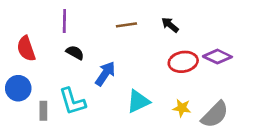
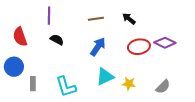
blue arrow: (105, 74) -> (98, 47), moved
cyan L-shape: (72, 101) -> (66, 87), moved
yellow star: (182, 108) -> (129, 84), moved
gray semicircle: (215, 115) -> (163, 87), size x0.7

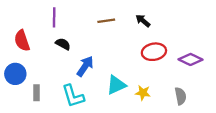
purple diamond: (165, 43) -> (191, 59), moved
blue arrow: (98, 47) -> (85, 66), moved
gray semicircle: (163, 87) -> (181, 96), turned -56

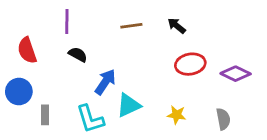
cyan triangle: (116, 85) -> (129, 105), moved

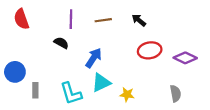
purple line: (67, 22) -> (71, 19), moved
red semicircle: (27, 50) -> (21, 19), moved
blue arrow: (105, 82) -> (94, 58), moved
yellow star: (177, 115) -> (127, 95), moved

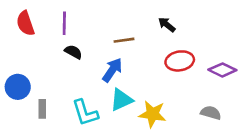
purple line: (71, 19) -> (64, 23), moved
brown line: (103, 20) -> (124, 40), moved
gray semicircle: (175, 93) -> (211, 113), turned -63
yellow star: (127, 95) -> (152, 114), size x1.5

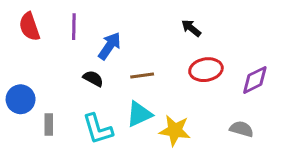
brown line: (124, 40) -> (142, 76), moved
black semicircle: (73, 52) -> (93, 79), moved
blue arrow: (112, 70) -> (110, 46), moved
purple diamond: (222, 70) -> (255, 80), turned -52

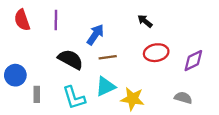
blue arrow: (110, 46) -> (95, 35), moved
black semicircle: (93, 79) -> (71, 59), size x1.6

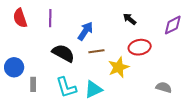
purple diamond: (193, 61) -> (173, 25), moved
cyan triangle: (105, 86) -> (93, 89), moved
yellow star: (133, 99) -> (119, 67), moved, turned -30

